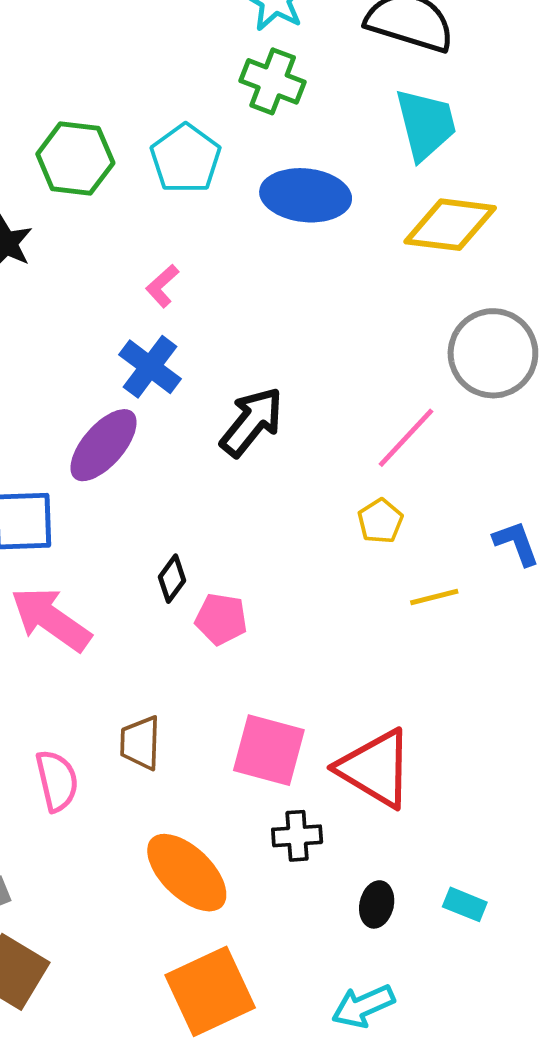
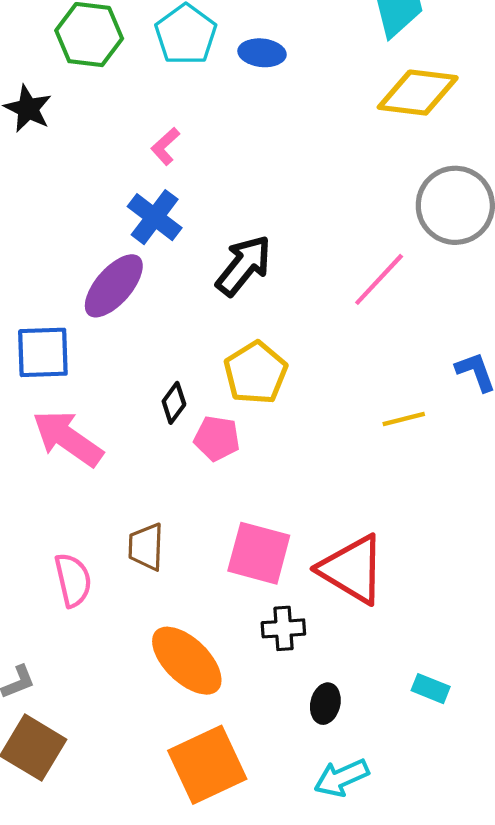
blue ellipse: (306, 195) -> (262, 53), moved, size x0.6
yellow pentagon: (380, 521) -> (256, 373), moved, size x1.6
black ellipse: (377, 904) -> (325, 704), moved

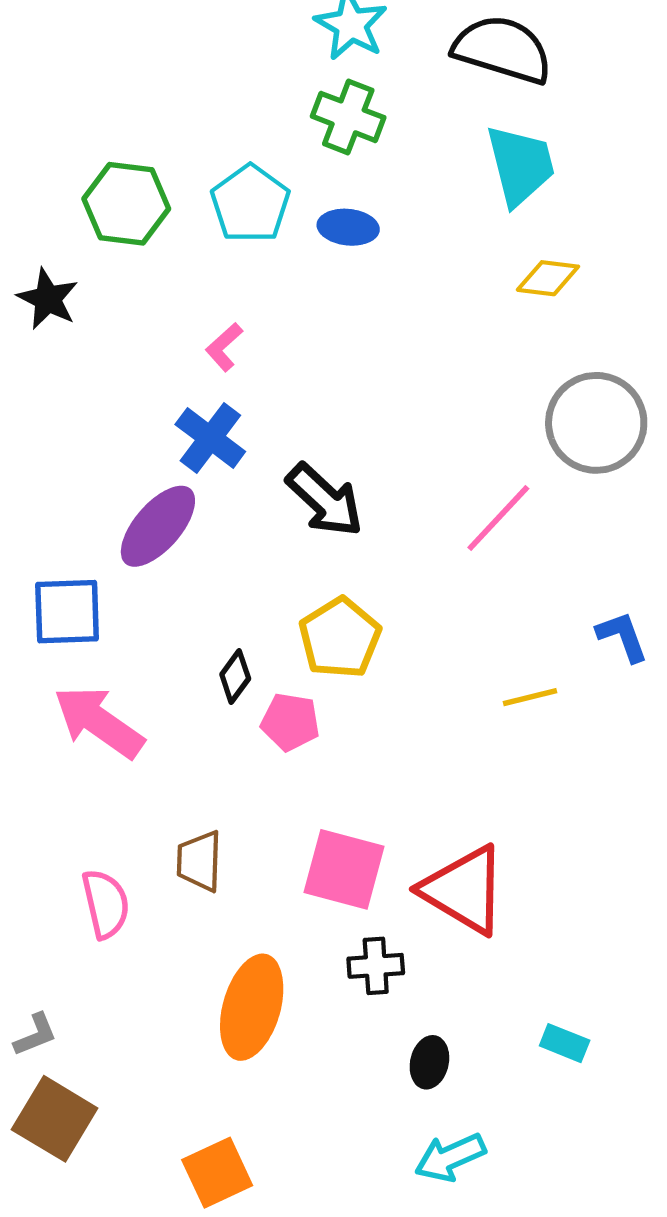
yellow diamond: (418, 93) -> (548, 278), size x0.6
black arrow: (244, 265) -> (325, 500), turned 94
orange ellipse: (187, 661) -> (252, 1007), turned 62
orange square: (207, 765) -> (217, 1173), moved, size x0.7

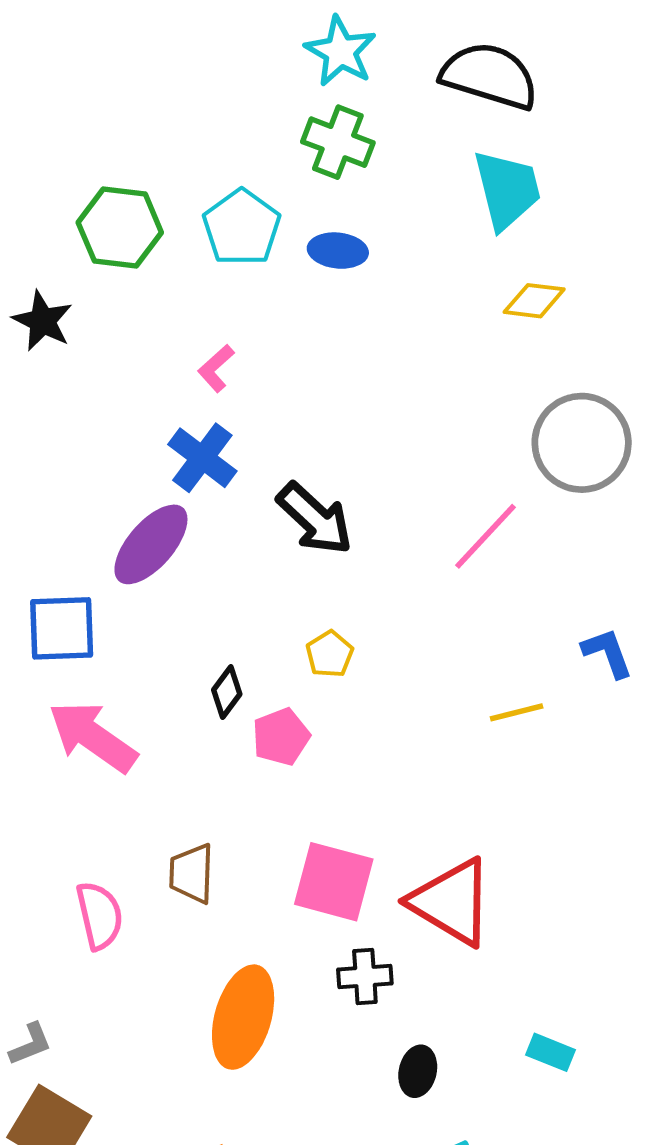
yellow pentagon: (340, 638) -> (330, 654), size x0.6
pink pentagon: (290, 722) -> (281, 737), turned -30

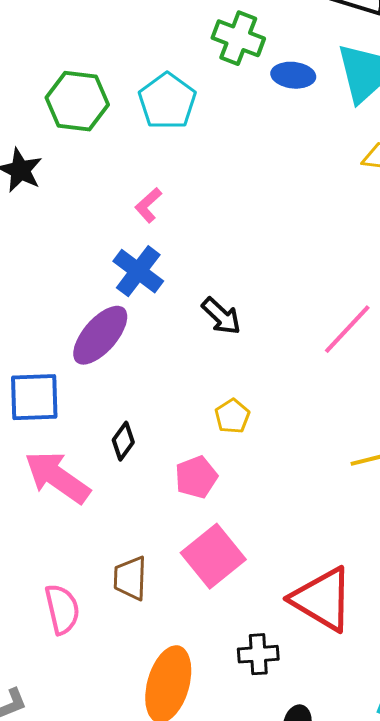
blue ellipse: (338, 251) -> (293, 75), moved
black arrow: (315, 519) -> (221, 316), size x0.7
black diamond: (227, 692) -> (123, 441), moved
pink square: (334, 882) -> (213, 556), moved, turned 36

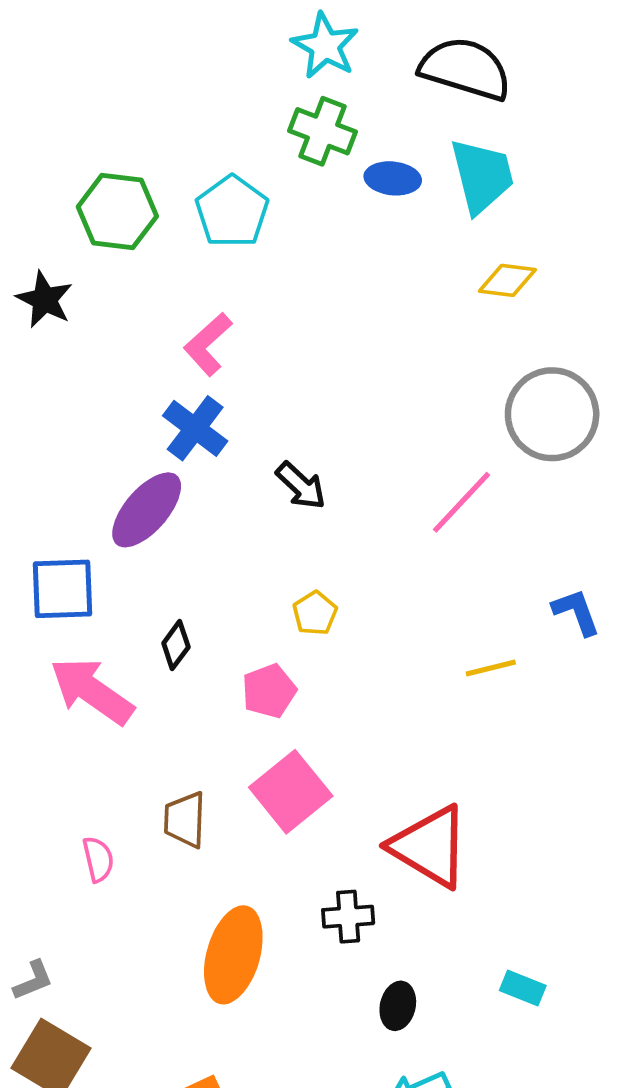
pink L-shape: (148, 205) -> (208, 344), size x1.4
pink semicircle: (62, 609) -> (98, 859), size x0.7

